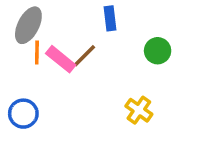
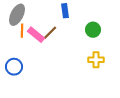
yellow cross: (139, 110) -> (96, 60), moved, turned -35

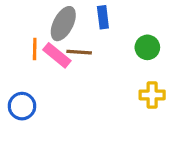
gray ellipse: (17, 15) -> (63, 24), moved
brown line: (50, 33) -> (79, 52), turned 49

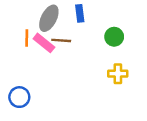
blue circle: (22, 106) -> (19, 97), moved

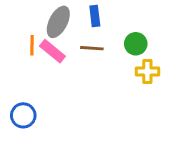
brown line: (61, 40) -> (92, 48), moved
yellow cross: (118, 74) -> (147, 72), moved

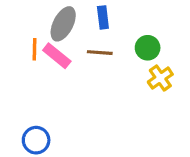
yellow cross: (147, 72) -> (160, 78), turned -35
blue circle: (23, 115) -> (36, 140), moved

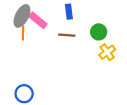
gray ellipse: (63, 24) -> (22, 16), moved
pink rectangle: (57, 56) -> (38, 20), moved

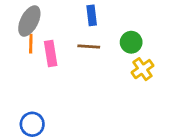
pink rectangle: (38, 20) -> (51, 54), moved, turned 42

